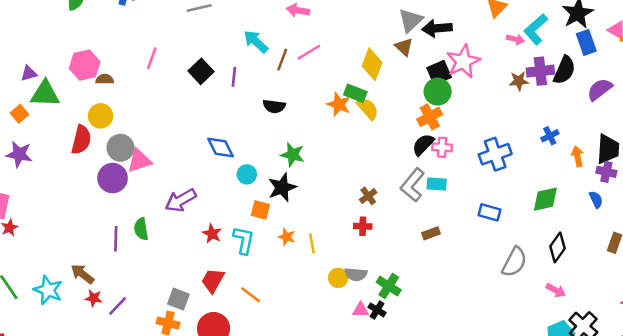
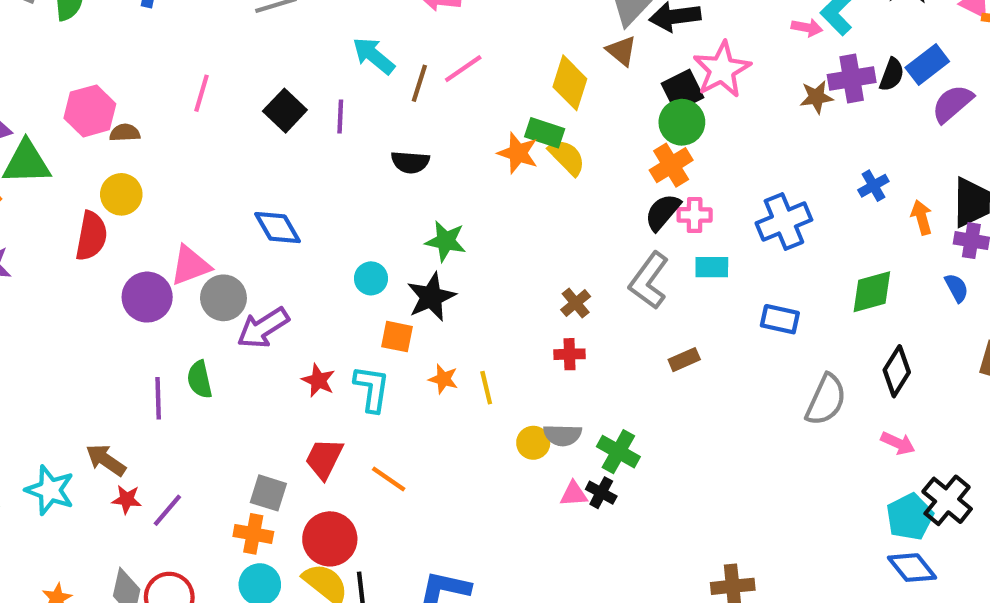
blue rectangle: (586, 42) -> (927, 64), moved, turned 75
black semicircle: (564, 70) -> (892, 75), size x0.7
gray circle: (120, 148) -> (223, 298), moved
blue diamond: (220, 148) -> (278, 228), moved
cyan rectangle: (437, 184) -> (712, 267), moved

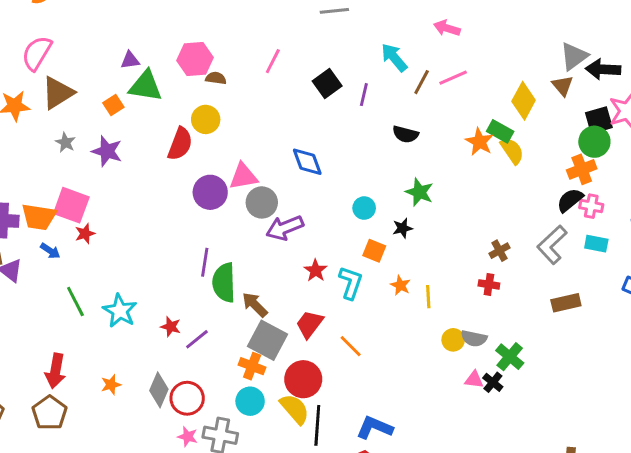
black star: (431, 297) -> (403, 228), size x0.6
brown rectangle: (684, 360) -> (566, 303), size x1.4
green semicircle: (200, 379) -> (224, 283), moved, size x1.5
brown arrow: (106, 460) -> (255, 305), moved
gray square: (268, 493) -> (267, 340), size x1.5

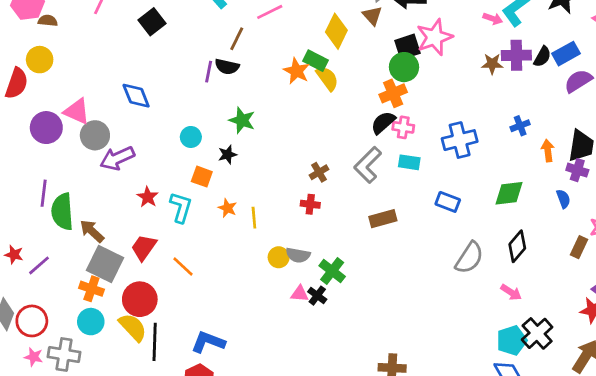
brown line: (422, 82) -> (237, 39), moved
purple line: (364, 95) -> (209, 72), moved
pink triangle: (243, 176) -> (77, 111), turned 36

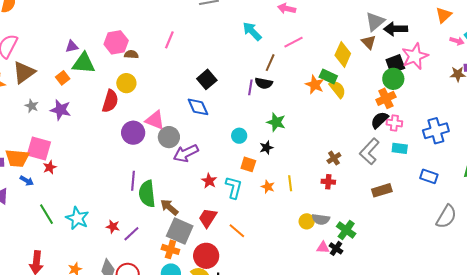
black square: (152, 22) -> (207, 79), moved
yellow line: (254, 218) -> (290, 183), moved

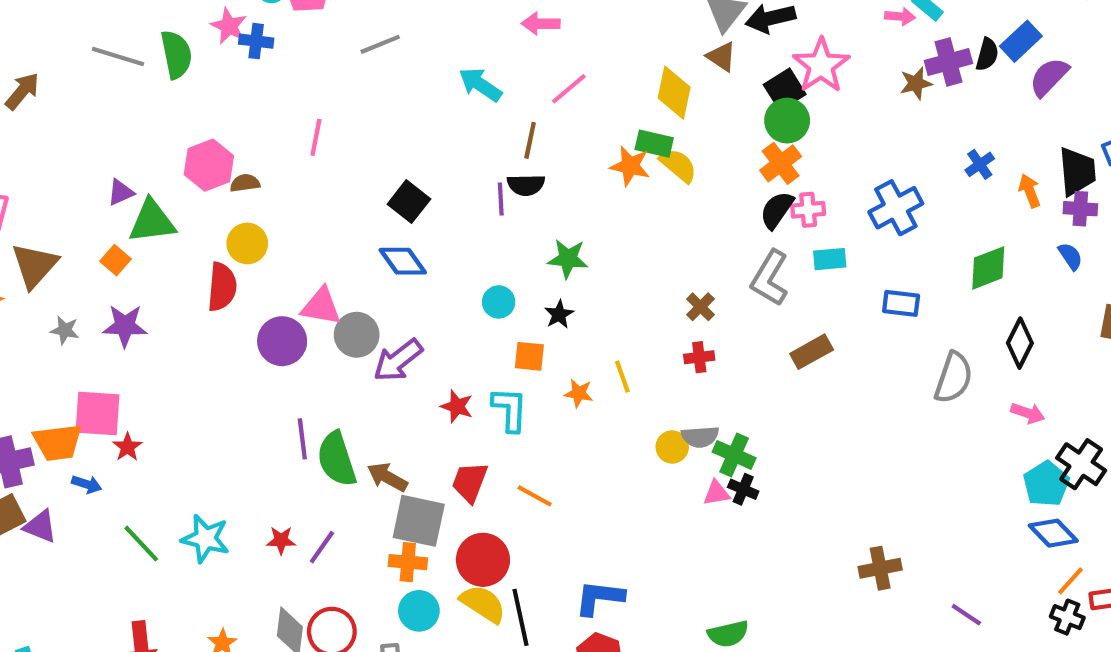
green cross: (346, 230) -> (734, 455), moved

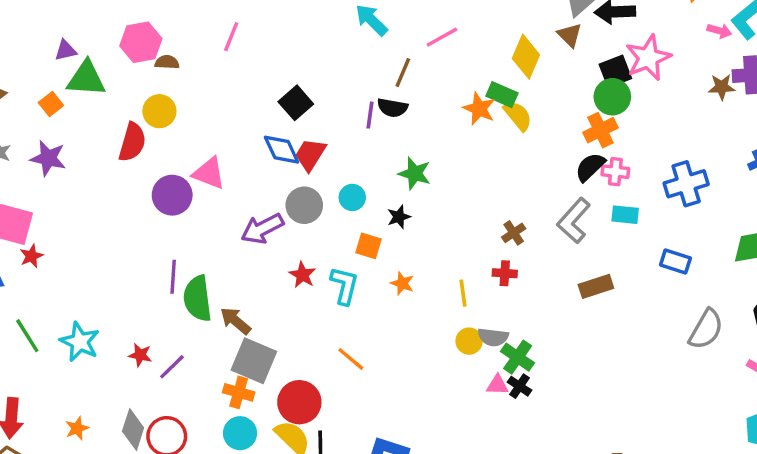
gray circle: (357, 335) -> (304, 205), moved
yellow line: (622, 377) -> (463, 293), moved
red trapezoid: (470, 482) -> (310, 155), moved

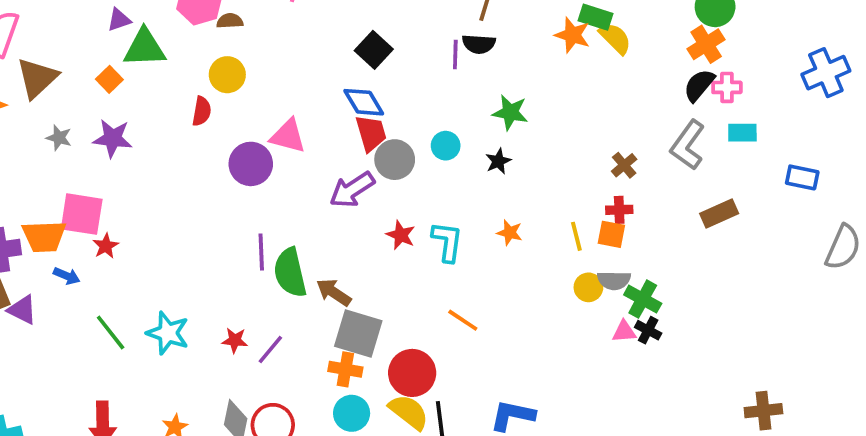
red semicircle: (132, 142) -> (202, 111), size x0.7
red trapezoid: (310, 155) -> (371, 133), moved, turned 138
blue cross: (686, 184) -> (826, 73), moved
orange square: (368, 246) -> (611, 234), moved

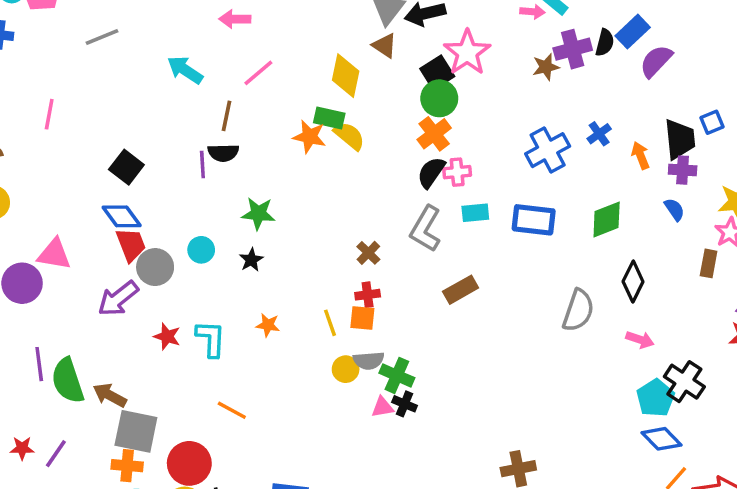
blue rectangle: (802, 177) -> (534, 220), moved, size x1.4

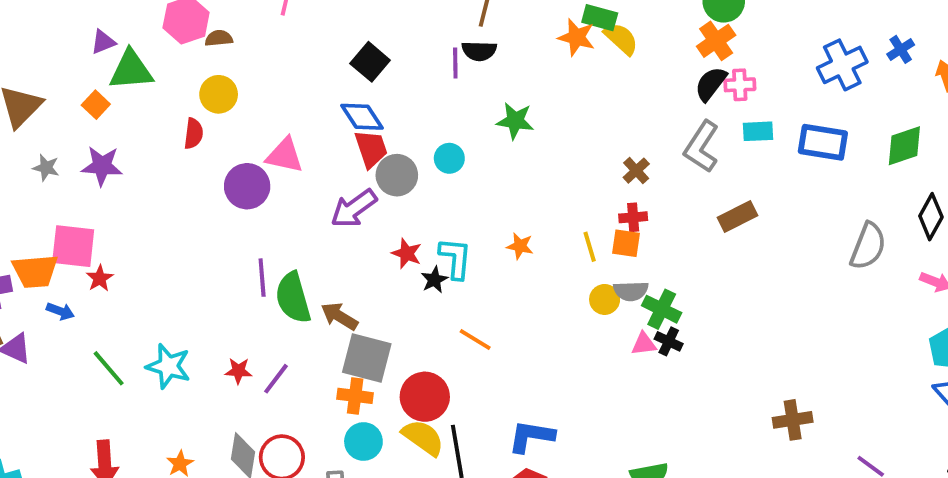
black star: (251, 260) -> (434, 280), moved

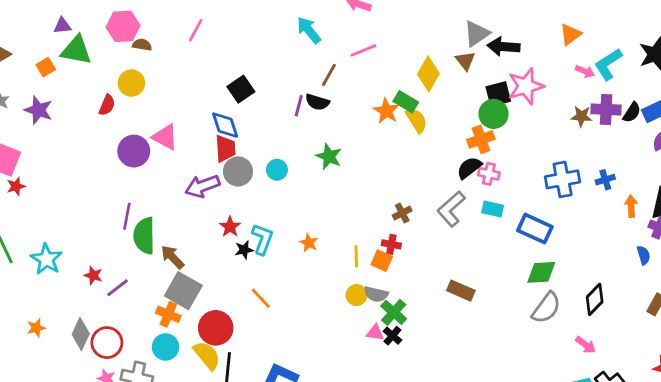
green diamond: (904, 146) -> (541, 272), moved
brown rectangle: (737, 217) -> (461, 291), moved, turned 35

